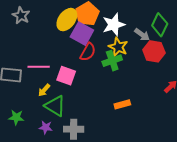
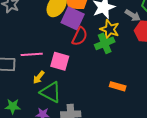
orange rectangle: (122, 104) -> (118, 86), turned 35

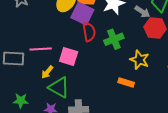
yellow star: (110, 29) -> (140, 60), moved
red semicircle: (80, 36) -> (89, 32), turned -36

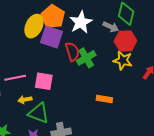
red semicircle: (89, 32) -> (72, 52), moved
yellow star: (140, 60) -> (123, 60), moved
yellow arrow: (47, 72) -> (25, 100), turned 48

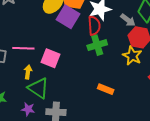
red semicircle: (72, 52) -> (94, 26), moved
yellow arrow: (25, 100) -> (28, 72), turned 96

